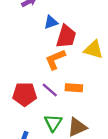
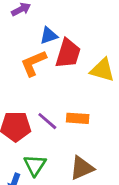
orange L-shape: (55, 59) -> (34, 63), moved
green triangle: (53, 123) -> (35, 165), moved

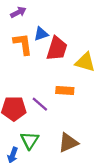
orange L-shape: (34, 63) -> (23, 44), moved, turned 105
orange rectangle: (78, 118) -> (65, 91), moved

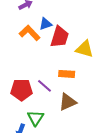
orange L-shape: (23, 44) -> (30, 33), turned -35
brown triangle: (68, 143) -> (68, 102), moved

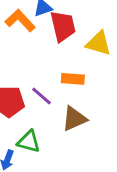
red trapezoid: (60, 37) -> (63, 26), turned -30
green triangle: (36, 118) -> (29, 142), turned -48

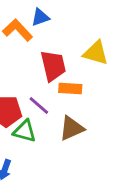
red trapezoid: (63, 26) -> (53, 66), moved
green triangle: (29, 142) -> (25, 131), moved

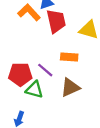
red trapezoid: (53, 66) -> (56, 21), moved

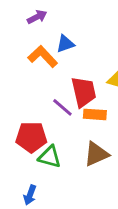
red trapezoid: (56, 21) -> (84, 92), moved
purple line: (45, 70) -> (62, 107), moved

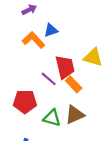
orange rectangle: (95, 114) -> (74, 84), turned 42
green triangle: (50, 157) -> (52, 118), moved

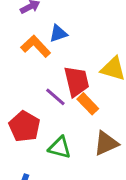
red pentagon: (25, 102) -> (24, 126), turned 30
brown triangle: (75, 115) -> (106, 143), moved

